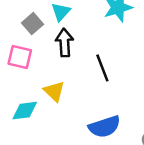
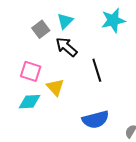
black arrow: (64, 43) -> (66, 47), turned -50
pink square: (20, 57) -> (31, 71), moved

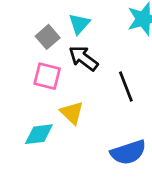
pink square: (31, 71) -> (47, 76), moved

